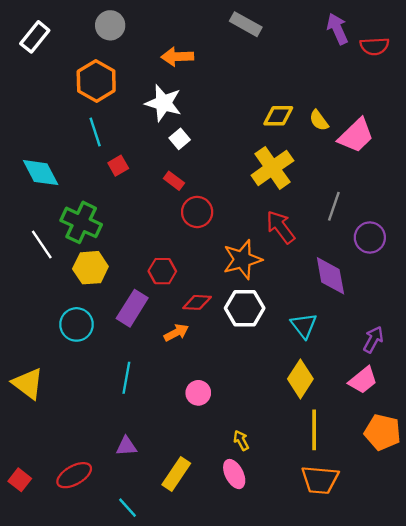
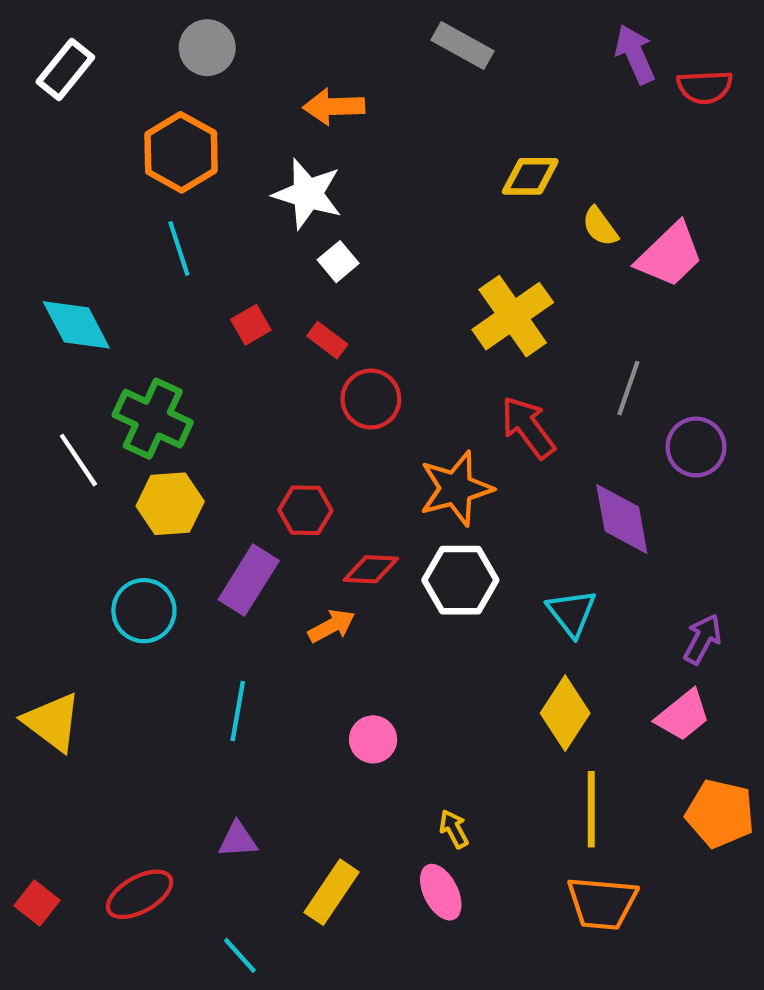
yellow diamond: (278, 116) -> (530, 176), moved
red square: (118, 166) -> (251, 325), moved

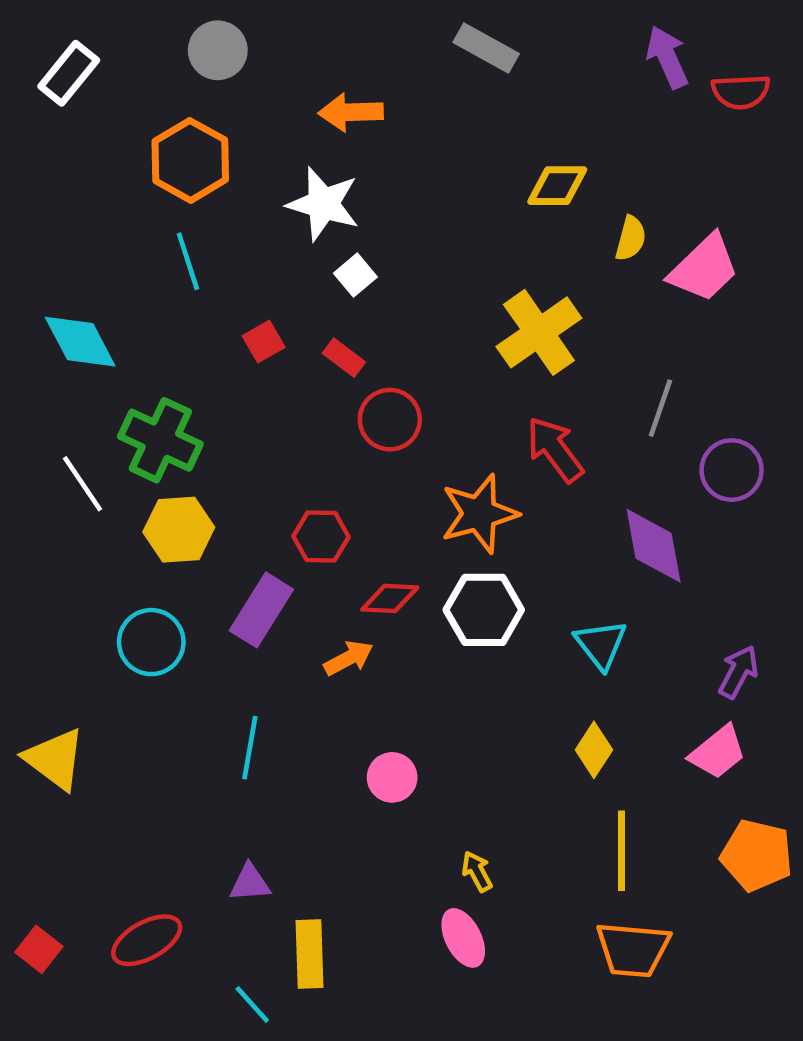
yellow semicircle: (600, 227) -> (631, 238), turned -129
yellow diamond: (565, 713) -> (594, 750), size x0.7
yellow rectangle: (332, 892) -> (310, 954), moved, turned -36

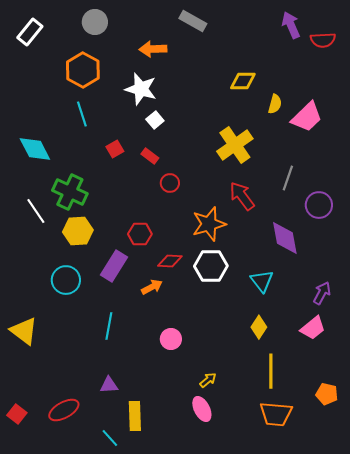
gray rectangle: (486, 48) -> (193, 21), moved
red circle: (390, 420) -> (170, 183), size x0.7
orange pentagon: (757, 855) -> (327, 394), moved, size x0.7
yellow arrow: (477, 871) -> (208, 380), turned 78

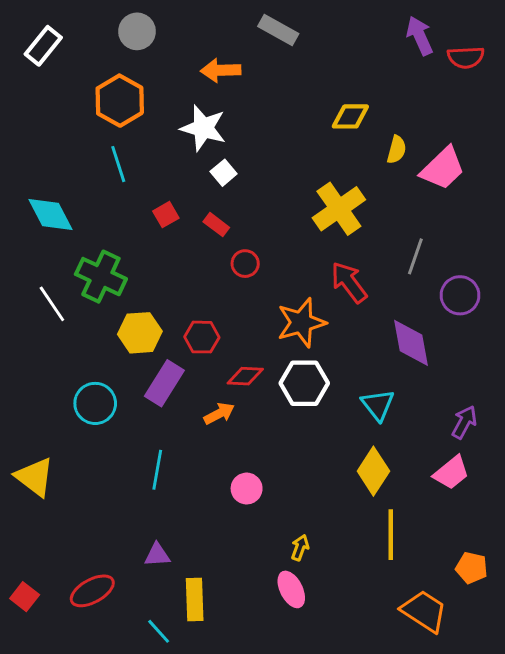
yellow hexagon: (78, 231) -> (140, 333), moved
yellow diamond: (259, 327) -> (373, 471), size x1.4
yellow arrow: (208, 380) -> (300, 548), turned -30
orange trapezoid: (276, 414) -> (424, 611), moved, turned -152

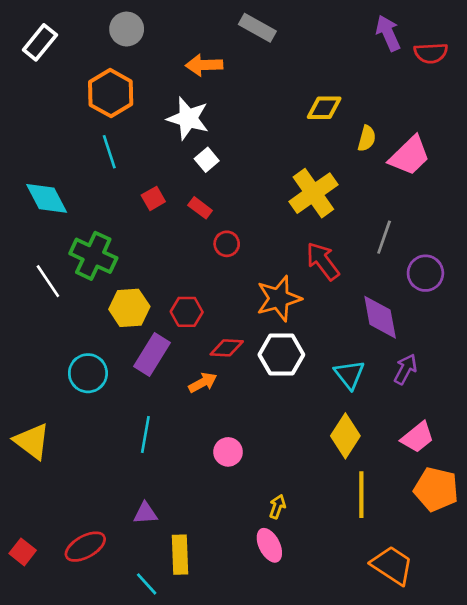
purple arrow: (464, 422) -> (405, 369), moved
orange pentagon: (472, 568) -> (436, 489), moved, size x1.5

